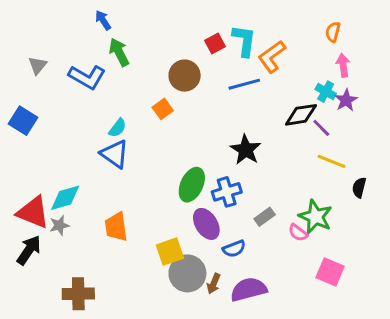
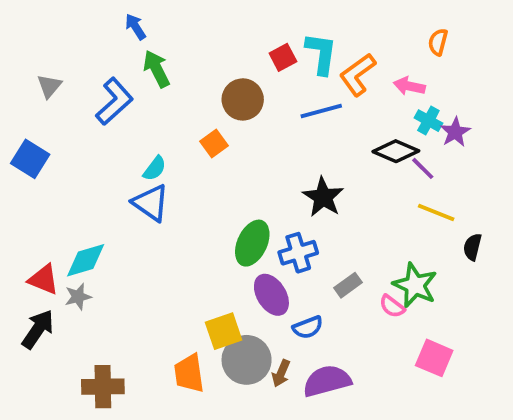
pink arrow: (343, 65) -> (409, 86), moved, turned -70
blue L-shape: (87, 77) -> (114, 101), turned -72
black diamond: (301, 115) -> (396, 151), turned 32
red triangle: (33, 212) -> (44, 279), size x0.7
orange trapezoid: (116, 227) -> (189, 373), moved

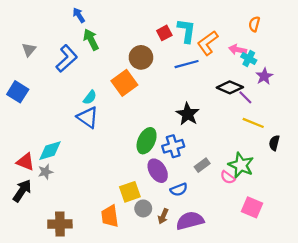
cyan cross: (428, 121) -> (249, 59), moved
orange square: (214, 144) -> (124, 83), size x1.6
gray circle: (247, 360) -> (143, 208), size x0.6

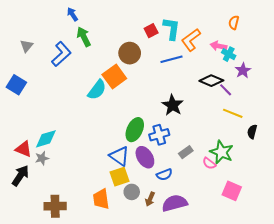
cyan semicircle: (90, 97) -> (97, 90), moved, size x1.5
blue triangle: (88, 117) -> (119, 156), moved

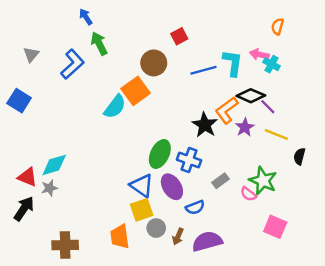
cyan L-shape: (171, 29) -> (233, 63), moved
orange L-shape: (191, 40) -> (227, 110), moved
purple star: (243, 70) -> (245, 127), moved
blue cross: (159, 135) -> (189, 160), turned 36

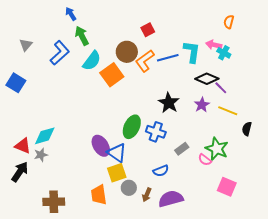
cyan semicircle: (115, 107) -> (92, 61), moved
orange L-shape: (227, 110) -> (145, 61), moved
purple ellipse: (172, 187) -> (101, 146), moved

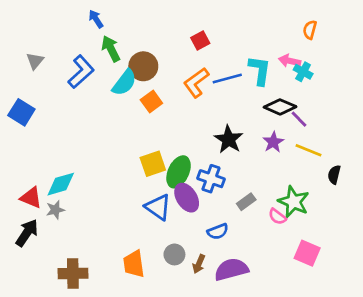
brown circle: (127, 52) -> (143, 66), moved
orange square: (112, 75) -> (151, 101), size x0.7
purple ellipse: (101, 146) -> (187, 198), moved
yellow square: (117, 173) -> (153, 164), moved

